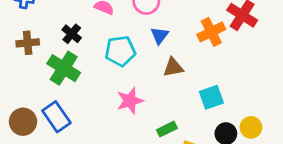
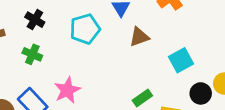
green cross: (64, 68) -> (32, 54), size x0.6
pink star: (130, 101) -> (67, 90), moved

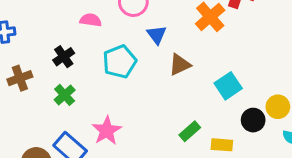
black cross: (35, 20) -> (64, 57), turned 30
green cross: (32, 54) -> (65, 95), turned 30

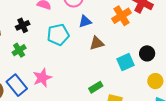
blue triangle: (157, 35) -> (85, 21), turned 40
black circle: (253, 120) -> (147, 53), moved

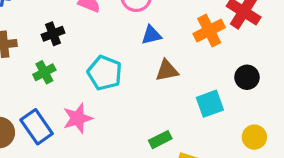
cyan pentagon: (58, 35) -> (105, 73), moved, turned 30
black circle: (147, 53) -> (247, 77), moved

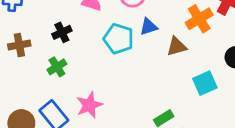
brown triangle: (167, 71) -> (177, 47), moved
cyan pentagon: (105, 73) -> (119, 39), moved

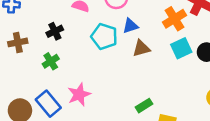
brown triangle: (177, 47) -> (141, 48), moved
cyan square: (205, 83) -> (181, 48), moved

